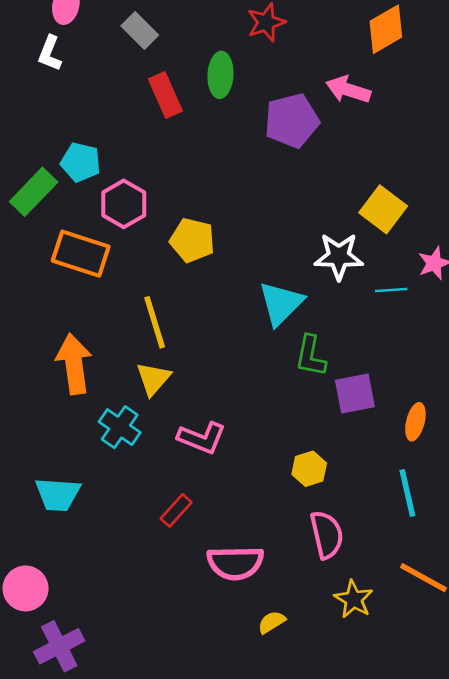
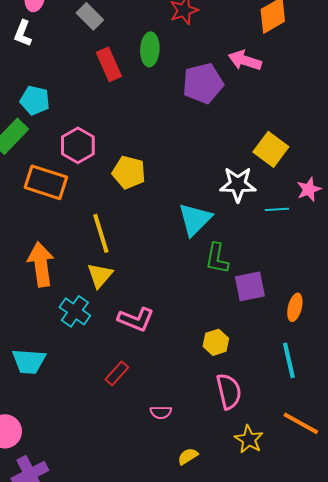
cyan pentagon: (81, 162) -> (35, 100), moved
pink semicircle: (235, 563) -> (161, 412), size x0.5

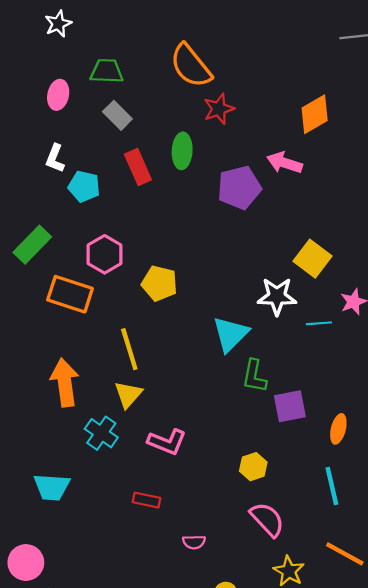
white L-shape: (23, 33) -> (55, 158), moved
cyan pentagon: (35, 100) -> (84, 186), moved
red rectangle: (117, 373) -> (147, 500), turned 60
pink semicircle: (229, 391) -> (267, 519), turned -30

